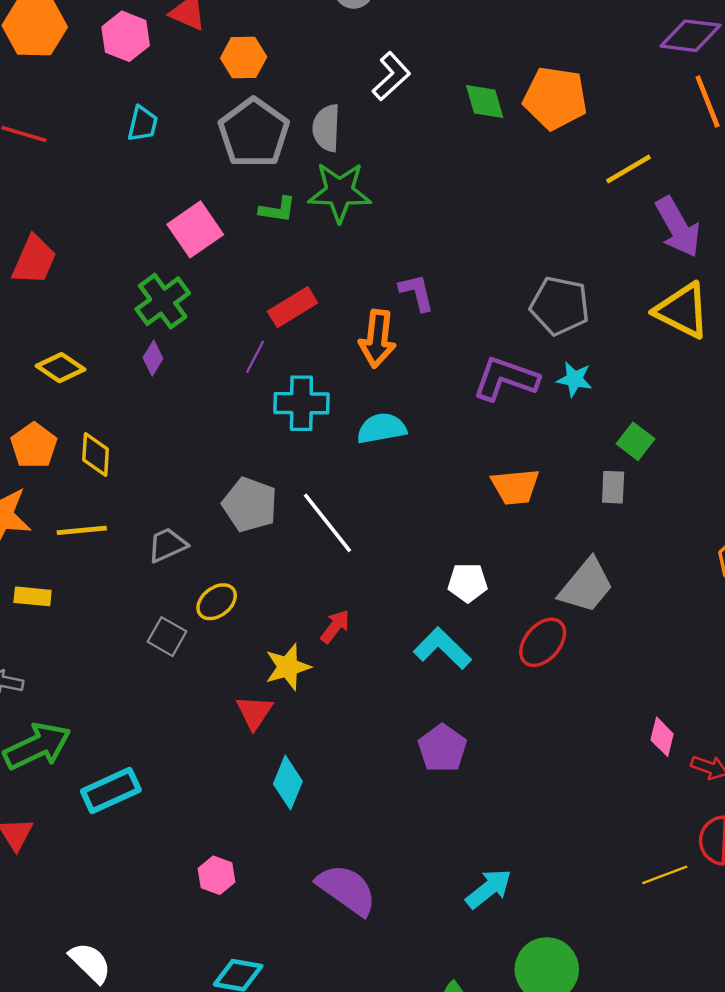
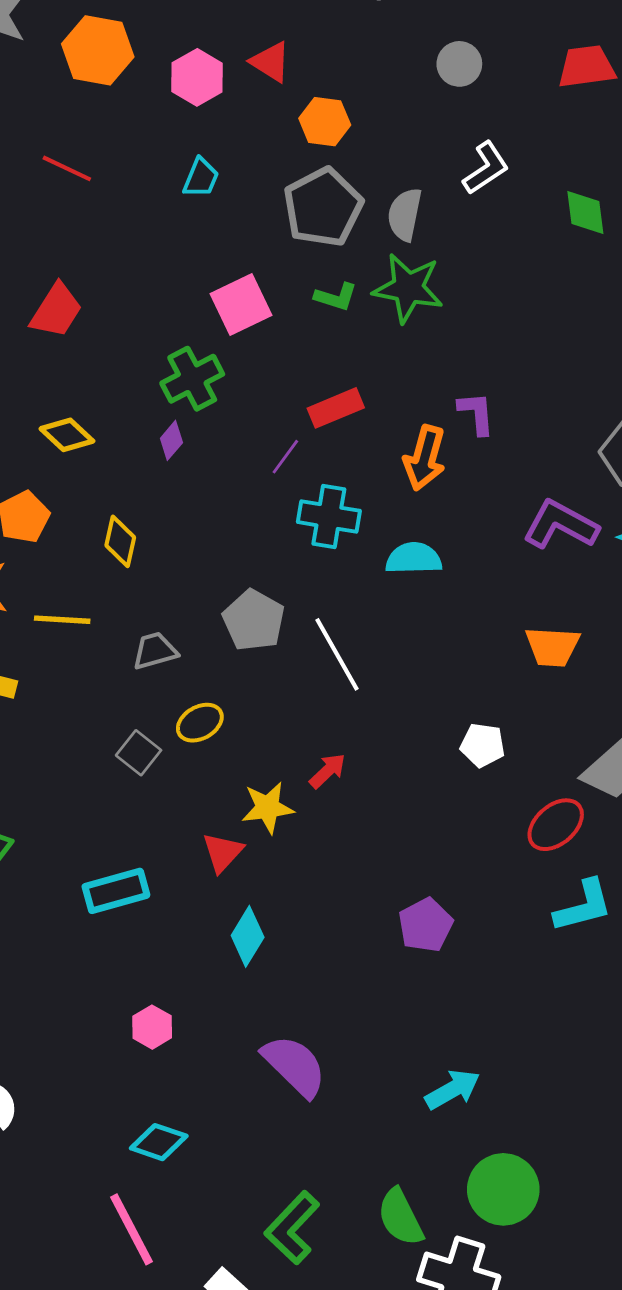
yellow diamond: (96, 455) -> (120, 541), moved
cyan L-shape: (442, 648) -> (583, 906), moved, turned 112
cyan rectangle: (111, 791) -> (116, 891), moved

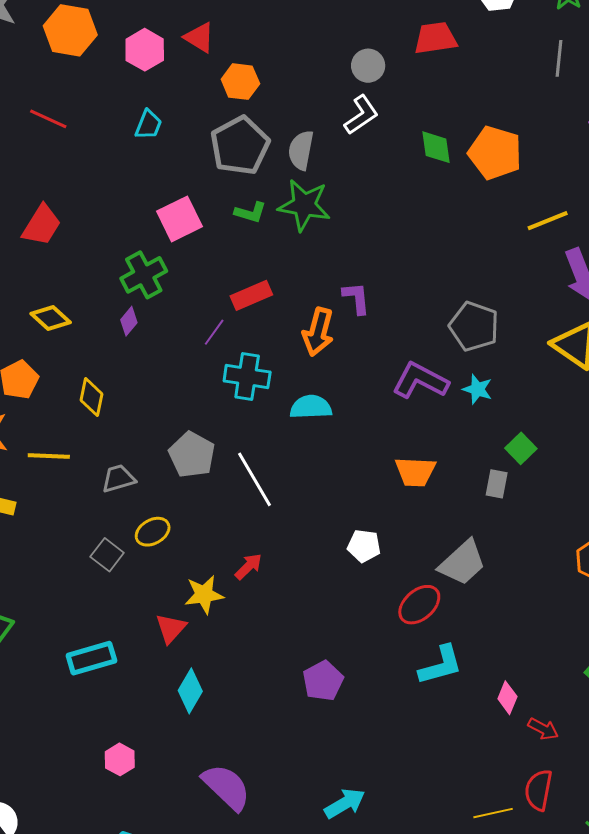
gray circle: (459, 64) -> (368, 66), moved

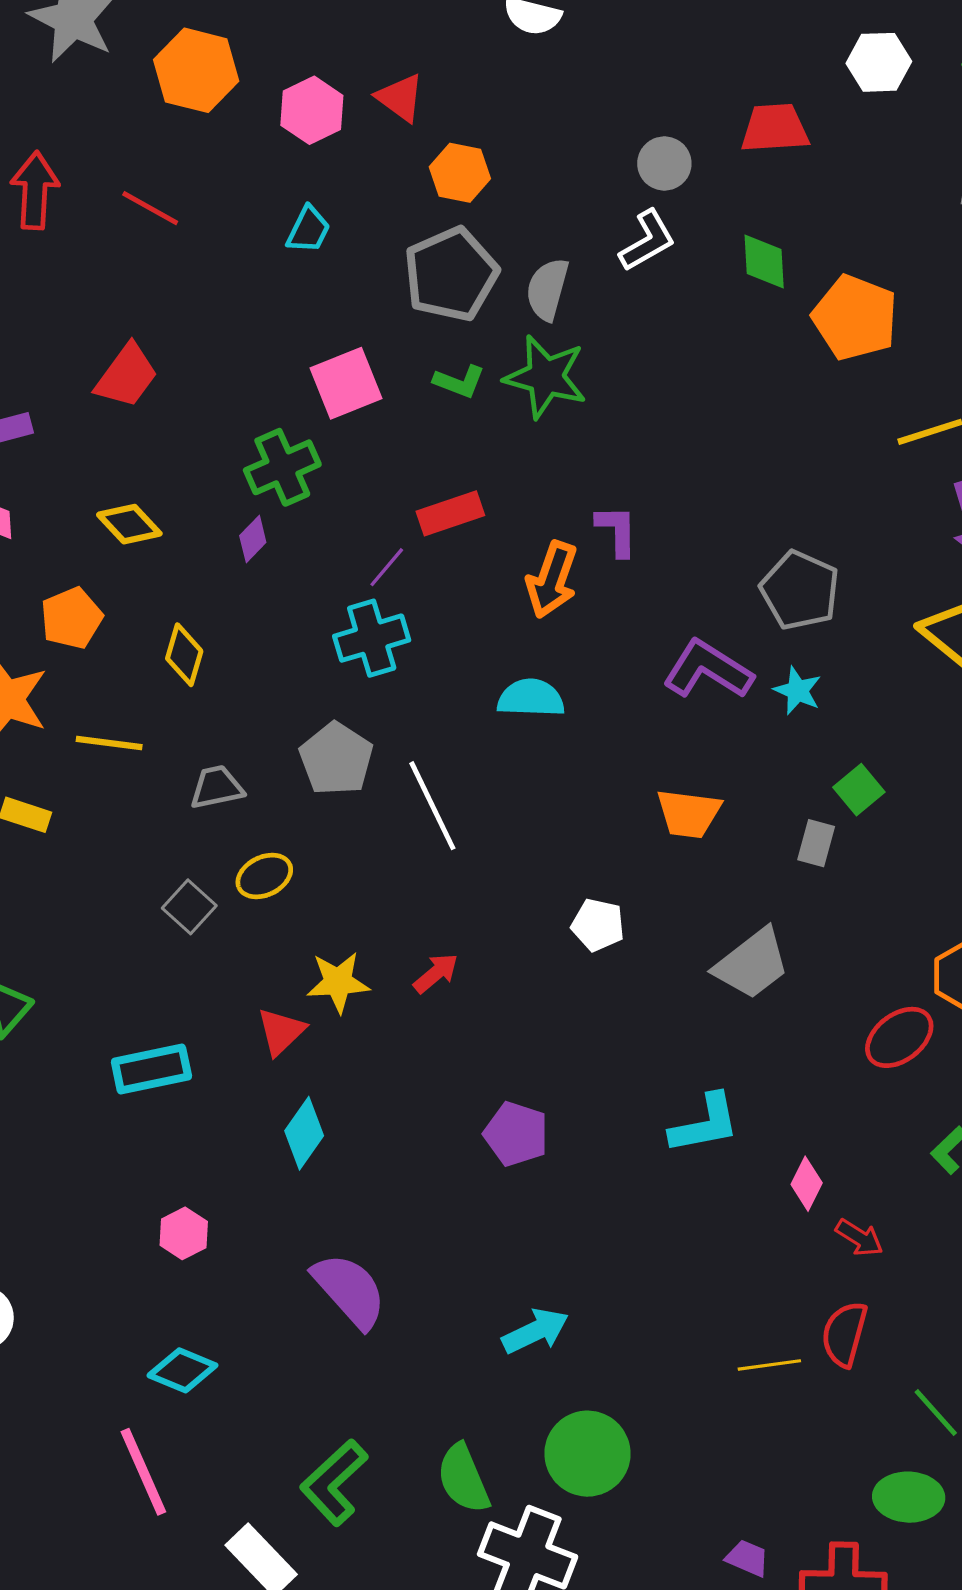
green diamond: (436, 147) -> (764, 262), moved
cyan cross: (247, 376) -> (372, 638), moved, turned -30
red arrow: (248, 567) -> (436, 973), moved
red ellipse: (419, 605) -> (899, 1037), moved
purple pentagon: (323, 681) -> (516, 1134), turned -30

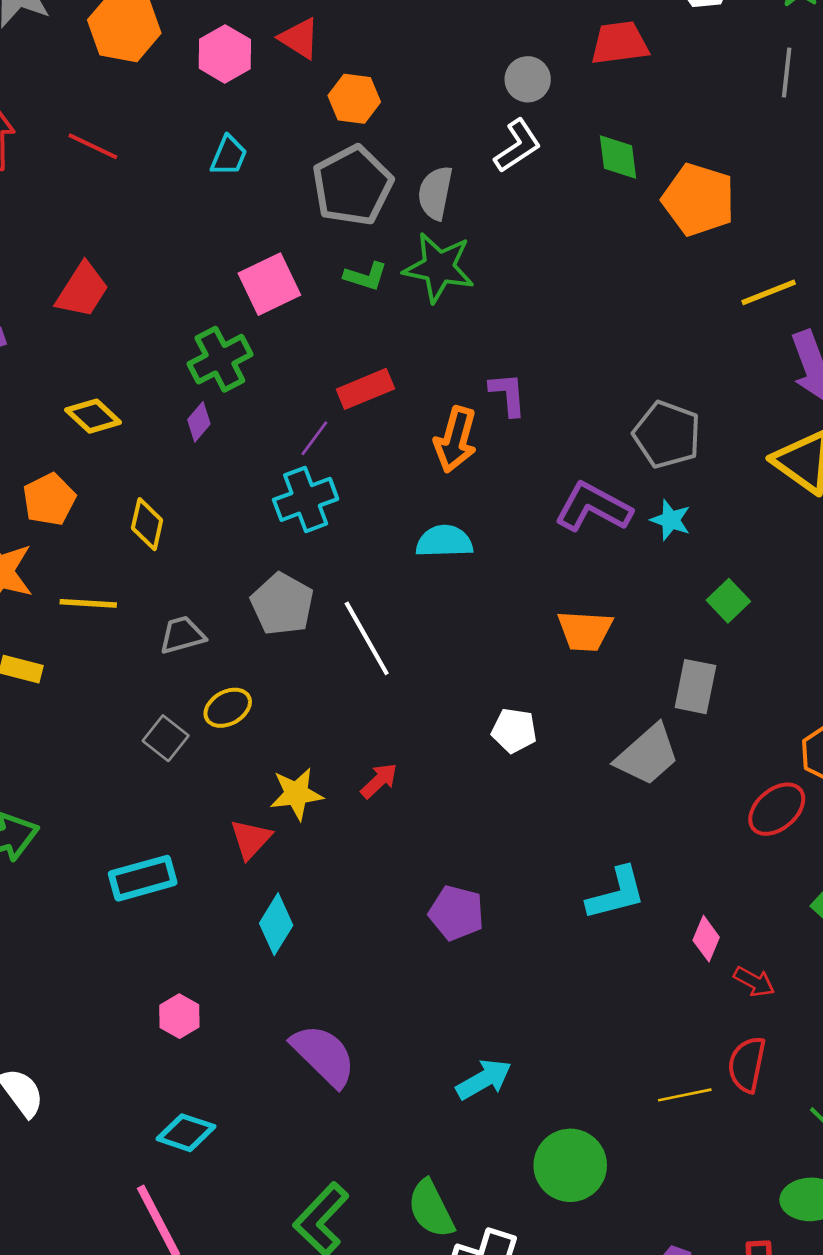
gray rectangle: (816, 843) -> (695, 687), moved, size x1.4
green circle: (587, 1454) -> (570, 1165), moved

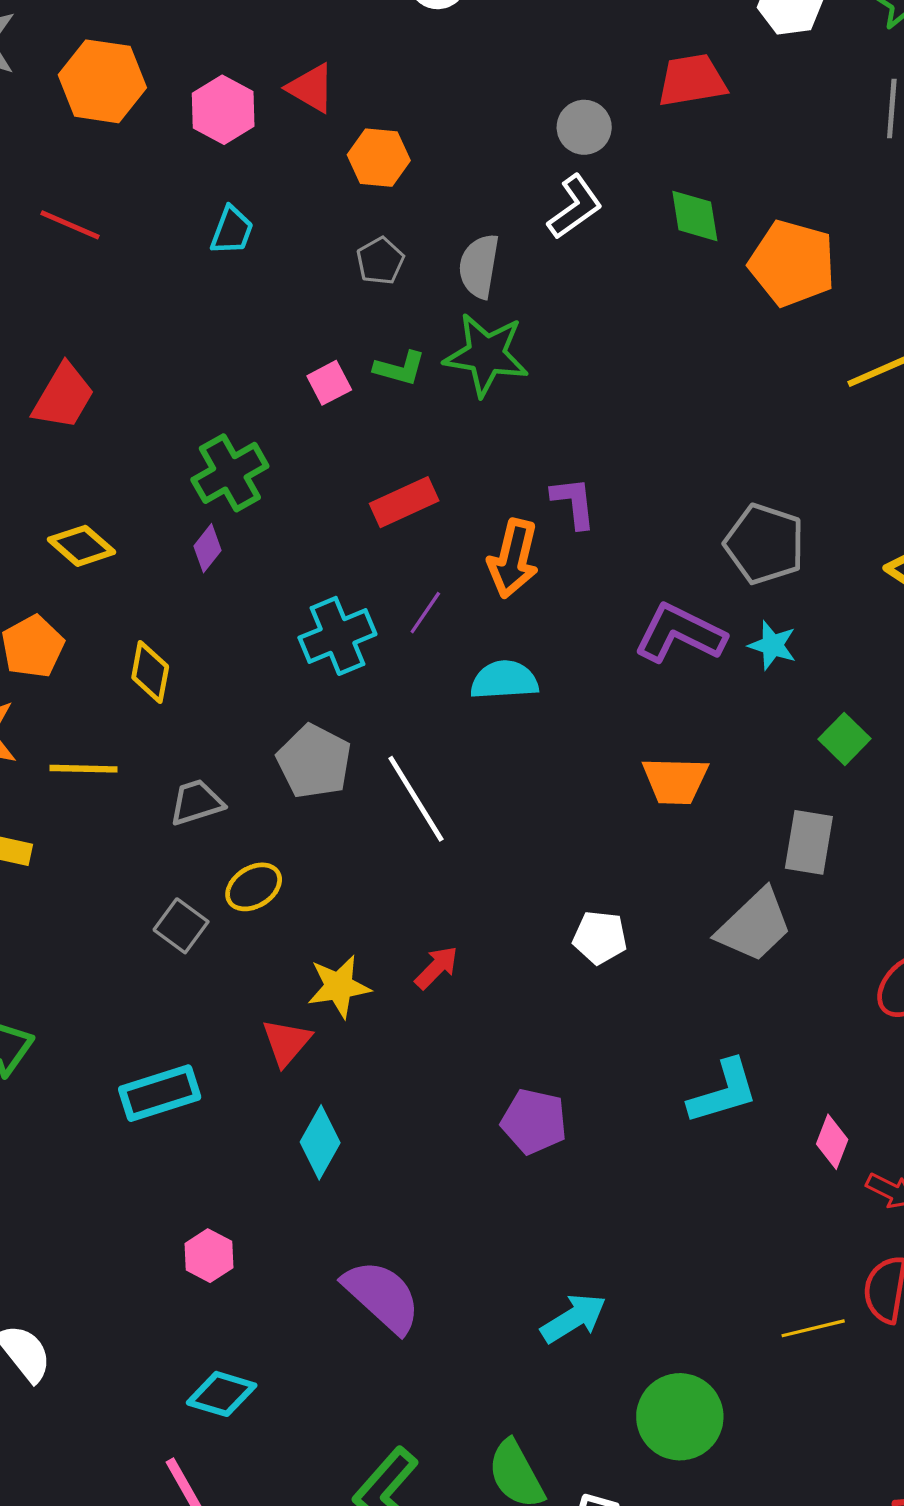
gray pentagon: (352, 186) -> (380, 261), size x0.5
pink square: (269, 284) -> (329, 383), moved, size x0.6
purple line: (314, 438) -> (425, 613), moved
white pentagon: (514, 730) -> (600, 937), moved

